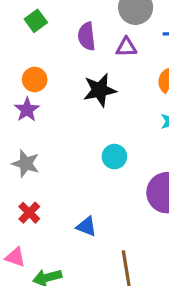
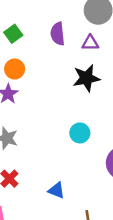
green square: (36, 21) -> (13, 34), moved
black star: (100, 90) -> (86, 78), moved

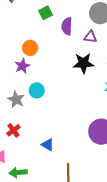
green square: (13, 34) -> (46, 13), moved
cyan circle: (80, 133) -> (37, 90), moved

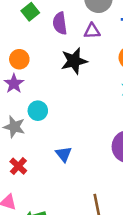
black star: (83, 63) -> (74, 61), moved
blue triangle: (48, 145) -> (64, 154), moved, turned 32

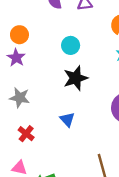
black star: (74, 61) -> (76, 78), moved
cyan circle: (38, 111) -> (71, 45), moved

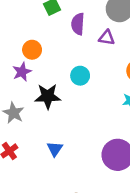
black star: (76, 78) -> (48, 96), moved

